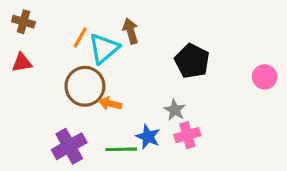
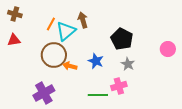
gray star: (175, 110) -> (128, 64), moved
blue star: (148, 137) -> (96, 61), moved
green line: (121, 149) -> (98, 95), moved

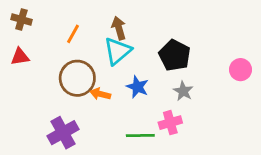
cyan triangle: (66, 31) -> (117, 51), moved

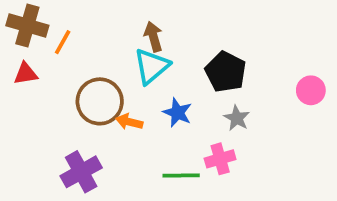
brown cross: (21, 20) -> (27, 25), size x1.5
orange line: (73, 34) -> (63, 42), moved

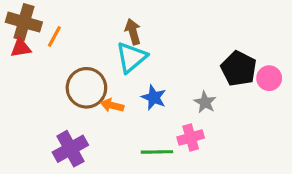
black pentagon: (226, 72) -> (239, 69), moved
red triangle: (26, 74) -> (21, 48), moved

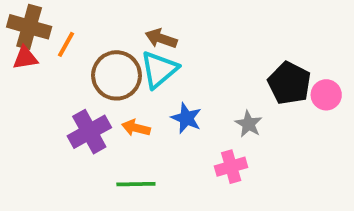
brown arrow: (133, 32) -> (161, 39), turned -55
brown circle: (86, 88) -> (116, 75), moved
purple cross: (70, 149) -> (89, 132), moved
green line: (157, 152) -> (136, 184), moved

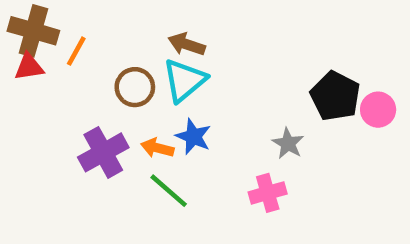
brown circle: (116, 75) -> (135, 87), size x0.7
blue star: (186, 118) -> (193, 137), moved
green line: (136, 184) -> (169, 191), moved, turned 42

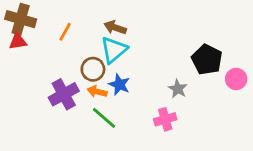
orange line: (76, 51) -> (65, 32), moved
brown circle: (135, 87) -> (93, 69), moved
pink circle: (378, 110) -> (236, 79), moved

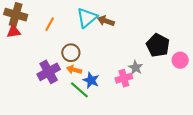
brown arrow: (115, 28) -> (106, 21), moved
cyan triangle: (114, 50) -> (87, 18), moved
blue star: (119, 85) -> (91, 80), moved
pink cross: (165, 119) -> (124, 78), moved

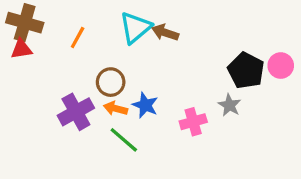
pink circle: (180, 60) -> (281, 66), moved
gray star: (136, 68) -> (230, 105), moved
blue star: (91, 80) -> (145, 105), moved

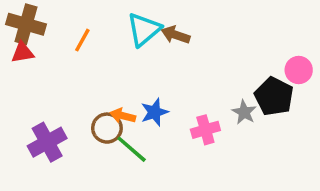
black pentagon: (246, 71) -> (274, 96), moved
brown circle: (111, 82) -> (107, 128), moved
blue star: (145, 105) -> (154, 112), turned 30
purple cross: (76, 112) -> (47, 142), moved

